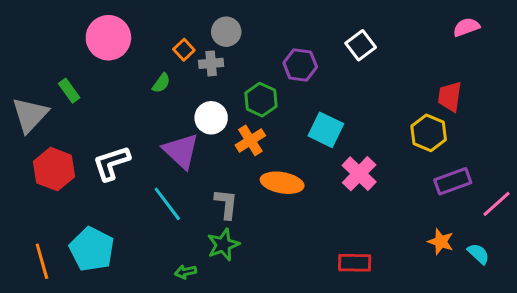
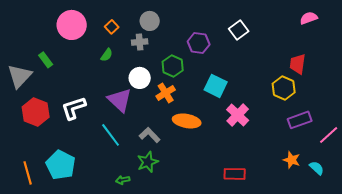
orange square: (184, 50) -> (112, 27), moved
gray L-shape: (226, 204) -> (150, 135), turned -50

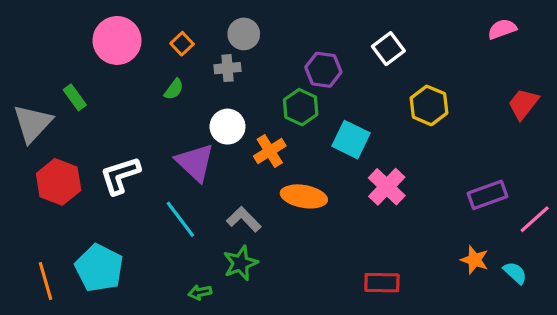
red trapezoid: (298, 64) -> (523, 104), moved, turned 30
green hexagon: (173, 66) -> (301, 107), moved
yellow hexagon: (284, 88) -> (429, 105), moved

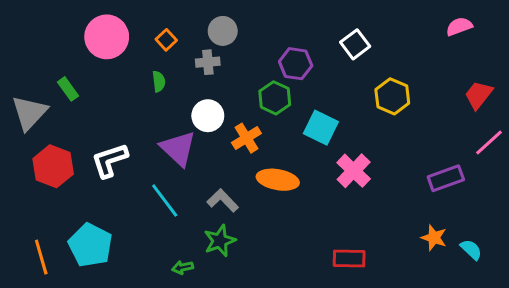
green semicircle: (174, 89) -> (159, 81), turned -42
pink line: (535, 219) -> (489, 142), moved

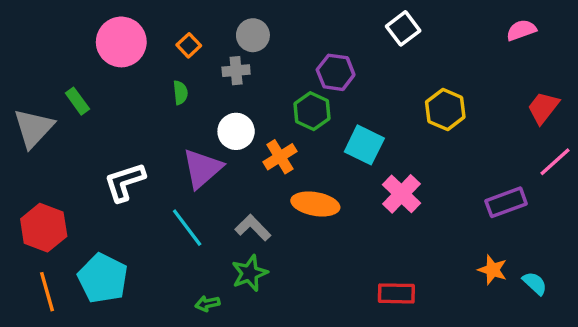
white square: (355, 44) -> (403, 28), moved
purple triangle: (178, 148) -> (202, 169), turned 36
red hexagon: (53, 166) -> (44, 228), moved

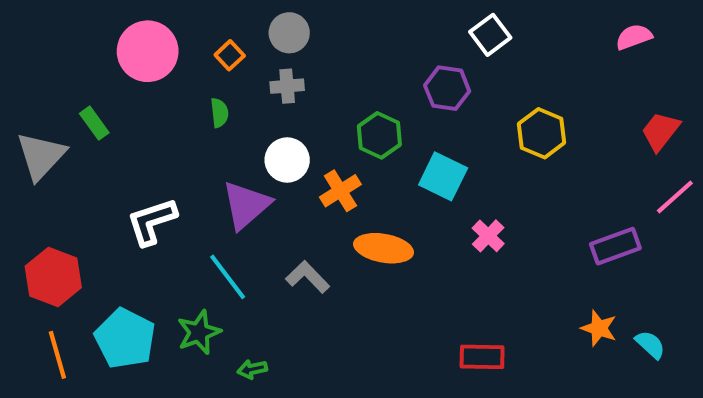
gray circle: (253, 35) -> (289, 33), moved
purple hexagon: (336, 72) -> (447, 88), moved
pink cross: (401, 194) -> (488, 236), size x0.7
green star: (250, 273) -> (199, 332), moved

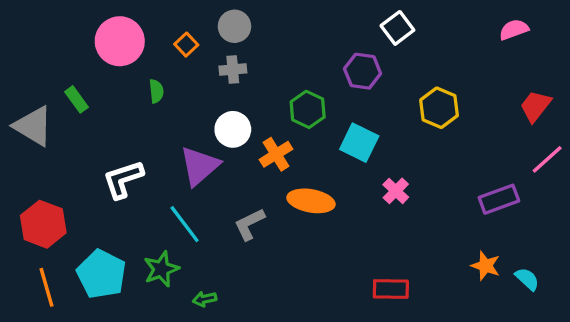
green semicircle: (219, 113) -> (156, 91), moved
gray triangle: (41, 156) -> (33, 126), turned -42
gray L-shape: (308, 277) -> (249, 224), turned -72

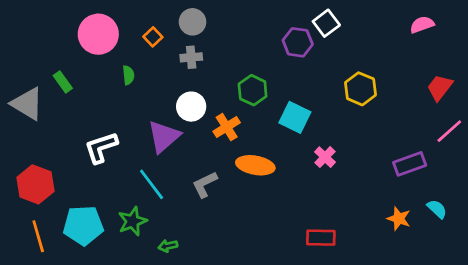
purple hexagon: (363, 71) -> (298, 42), moved
cyan pentagon: (101, 274) -> (83, 225), turned -30
cyan semicircle: (527, 279) -> (437, 209), moved

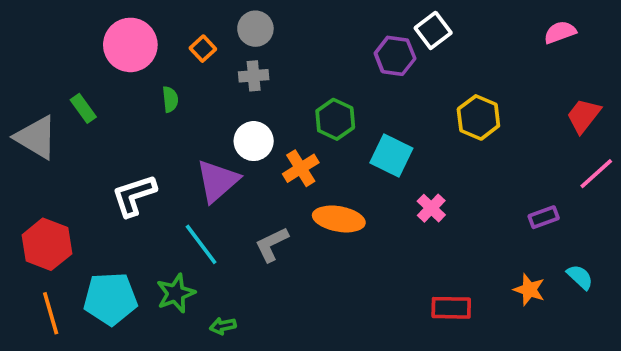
purple rectangle: (410, 164) -> (544, 217), size x0.7
red rectangle: (321, 238) -> (451, 308), moved

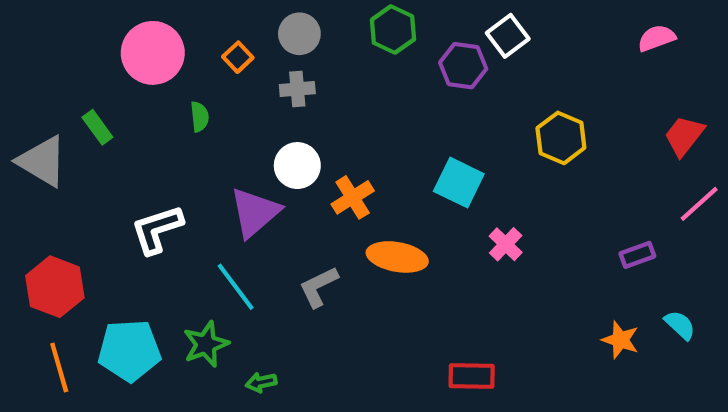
green hexagon: (335, 119) -> (393, 30), moved
red rectangle: (451, 308) -> (472, 376), moved

